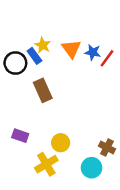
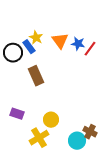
brown cross: (107, 147) -> (90, 132), moved

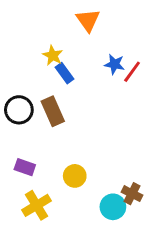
orange triangle: (60, 41) -> (88, 20), moved
blue rectangle: (29, 47) -> (64, 73), moved
black circle: (13, 53) -> (19, 110), moved
yellow cross: (39, 138) -> (37, 205), moved

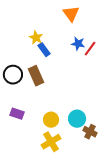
orange triangle: (88, 20) -> (71, 14), moved
yellow cross: (37, 205) -> (51, 142), moved
cyan circle: (113, 207) -> (77, 119), moved

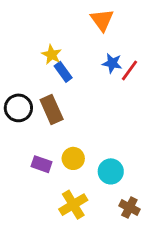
purple rectangle: (17, 114) -> (41, 164), moved
yellow circle: (51, 120) -> (73, 158), moved
brown cross: (90, 132) -> (129, 207), moved

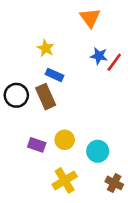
blue rectangle: (63, 72) -> (54, 75), moved, turned -30

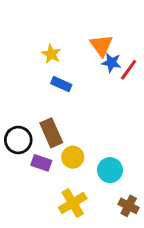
orange triangle: (90, 18) -> (101, 45), moved
black circle: (16, 95) -> (18, 140), moved
brown rectangle: (46, 97) -> (51, 133), moved

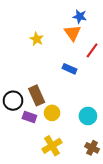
blue star: (111, 63) -> (80, 16), moved
blue rectangle: (61, 84) -> (69, 69), moved
cyan circle: (110, 170) -> (88, 116), moved

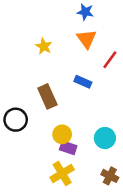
blue star: (80, 16) -> (85, 12), moved
brown rectangle: (37, 95) -> (47, 96), moved
purple rectangle: (29, 117) -> (68, 148), moved

